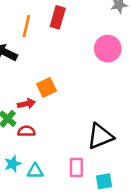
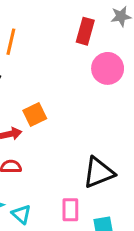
red rectangle: (58, 17) -> (85, 31), moved
cyan triangle: (35, 171) -> (21, 214), turned 42

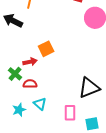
cyan triangle: (21, 214) -> (40, 104), moved

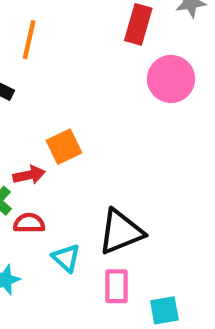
black triangle: (89, 88) -> (121, 232), moved
cyan triangle: (40, 104) -> (66, 258), moved

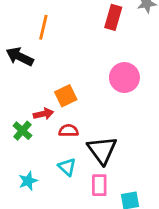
pink circle: (171, 79) -> (124, 78), moved
red semicircle: (29, 223) -> (69, 131), moved
black triangle: (121, 232) -> (102, 150), turned -44

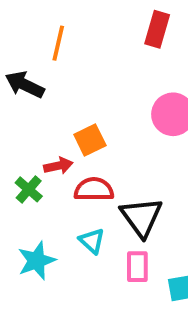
red semicircle: (69, 131) -> (94, 189), size x1.4
cyan star: (28, 181) -> (37, 261), size x1.4

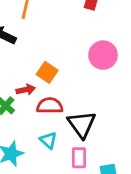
orange square: (90, 140) -> (47, 72), turned -30

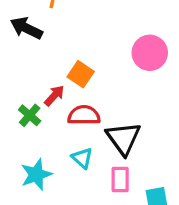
red arrow: (26, 90) -> (54, 96), turned -36

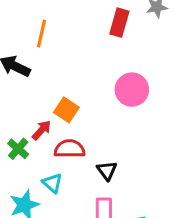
black triangle: (123, 138) -> (107, 171), size x0.6
cyan triangle: (82, 158) -> (52, 183), moved

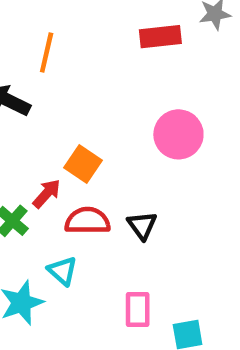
red rectangle: (119, 23) -> (160, 37), turned 68
black triangle: (107, 171) -> (142, 225), moved

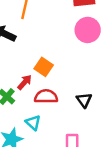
pink circle: (178, 134) -> (88, 30), moved
black triangle: (142, 225) -> (84, 100), moved

